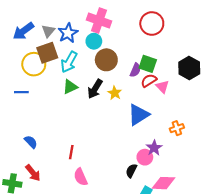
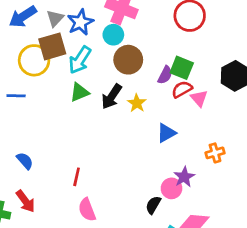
blue triangle: (139, 115) -> (166, 133), size x0.7

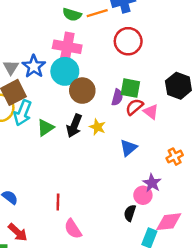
cyan circle: (113, 35) -> (65, 71), size x1.5
cyan arrow: (80, 60) -> (23, 113), moved

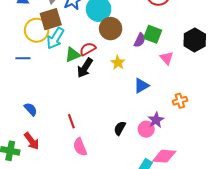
red semicircle: (134, 107) -> (88, 49), moved
black arrow: (74, 126) -> (85, 68), moved
red line: (58, 202) -> (71, 121), turned -32
black semicircle: (130, 213) -> (120, 128), moved

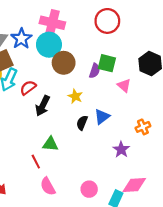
red semicircle: (88, 49) -> (28, 88), moved
green triangle: (73, 55) -> (50, 144), moved, turned 35
black semicircle: (120, 128) -> (82, 123), moved
pink circle: (146, 129) -> (89, 189), moved

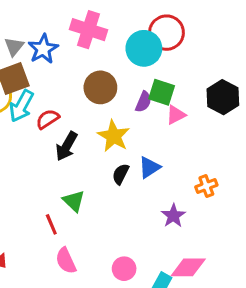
cyan circle: (49, 45) -> (144, 48), moved
pink triangle: (124, 85) -> (176, 115), moved, turned 48
yellow star: (75, 96) -> (114, 136), size x1.5
green triangle: (50, 144) -> (74, 201), turned 35

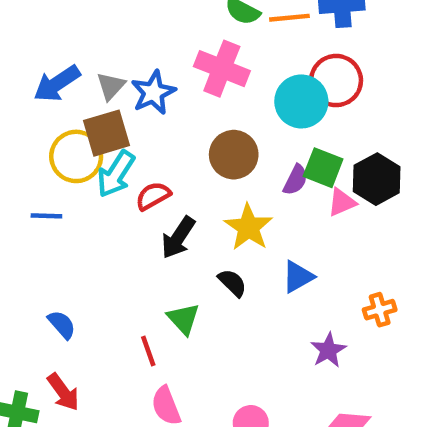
black hexagon: (223, 97) -> (377, 179), moved
black semicircle: (121, 174) -> (232, 283), moved, turned 105

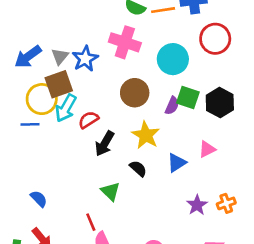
red circle: (336, 81) -> (215, 39), moved
pink triangle: (342, 202) -> (207, 149), moved
blue line: (46, 216) -> (30, 124), moved
orange cross: (380, 310) -> (226, 203), moved
red line: (148, 351) -> (91, 222), moved

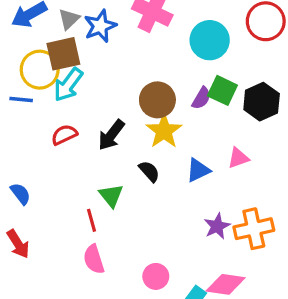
brown circle: (135, 93) -> (157, 100), moved
red semicircle: (88, 120) -> (64, 135), moved
orange cross: (226, 203) -> (254, 229), size x1.6
red line: (91, 222) -> (91, 220), moved

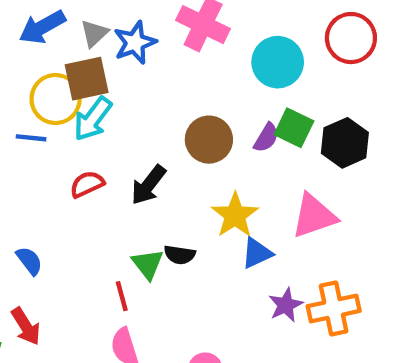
yellow star: (164, 131) -> (235, 215), moved
pink triangle: (238, 158) -> (314, 216), size x1.6
blue triangle: (198, 170) -> (257, 253), moved
black semicircle: (149, 171) -> (180, 255), moved, turned 140

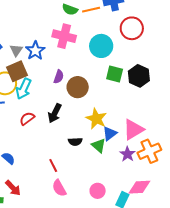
purple semicircle: (266, 138) -> (59, 77), moved
pink triangle: (314, 216) -> (133, 130), moved
green triangle: (148, 264) -> (99, 146), moved

